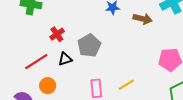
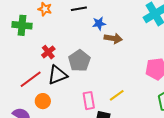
brown arrow: (143, 19) -> (113, 38), moved
black triangle: (65, 59) -> (58, 75), size x1.5

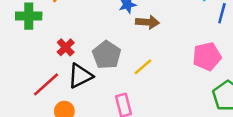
yellow line: (117, 95) -> (143, 67), moved

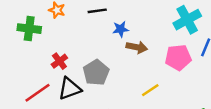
pink pentagon: (207, 56) -> (178, 57), moved
yellow line: (143, 67) -> (150, 90), moved

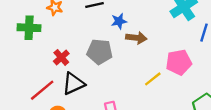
pink pentagon: (178, 57) -> (179, 62), moved
gray pentagon: (96, 73) -> (100, 52), moved, turned -30

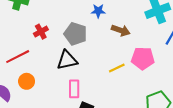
brown arrow: (136, 38) -> (121, 30), moved
black triangle: (73, 84) -> (67, 60), moved

